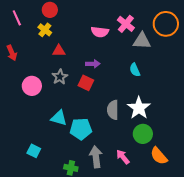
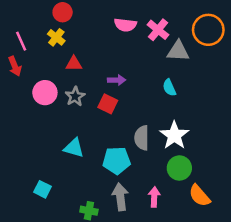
pink line: (17, 18) -> (21, 41), moved
pink semicircle: (100, 32) -> (125, 25), moved
pink circle: (32, 86) -> (45, 93), moved
cyan pentagon: (81, 129) -> (117, 160), moved
pink arrow: (123, 157) -> (154, 197), turned 42

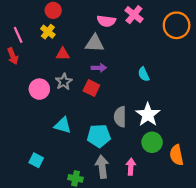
pink cross: (158, 30) -> (134, 15), moved
gray triangle: (178, 51) -> (95, 43), moved
pink circle: (45, 93) -> (39, 89), moved
orange semicircle: (199, 196) -> (177, 155), moved, turned 30

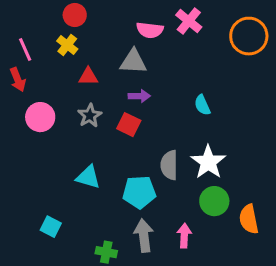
pink circle: (39, 89) -> (40, 117), moved

